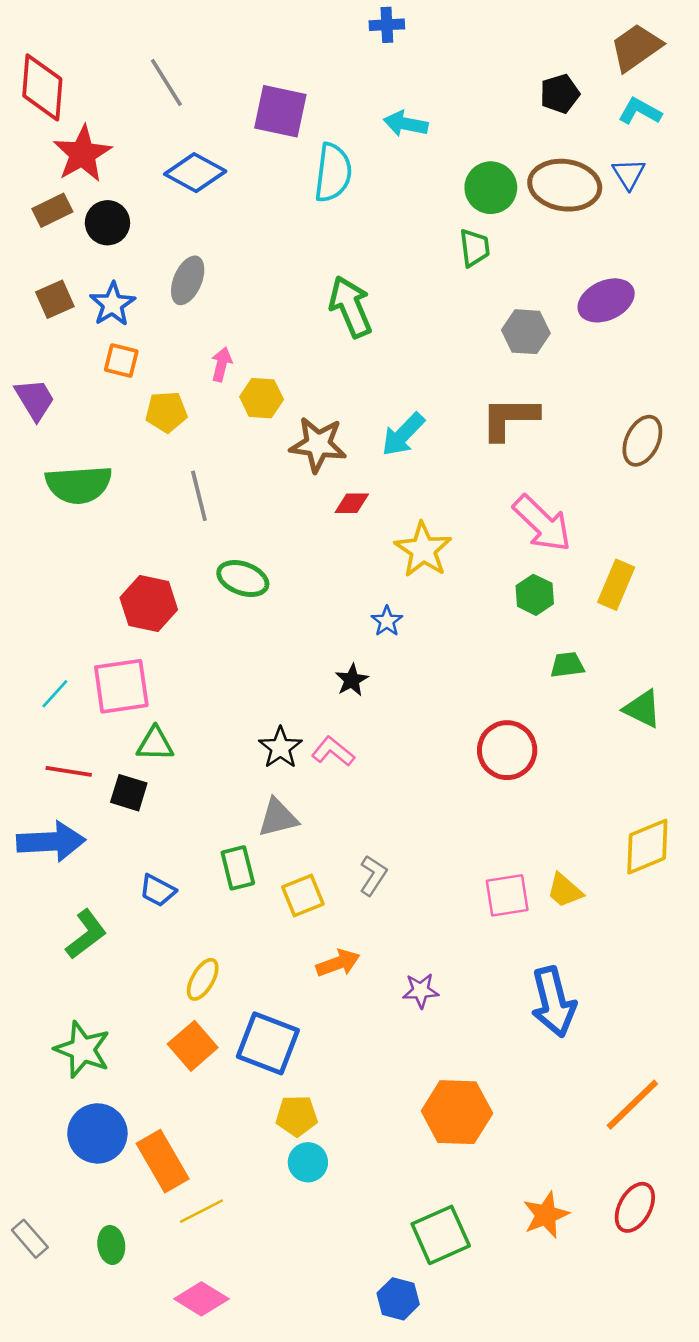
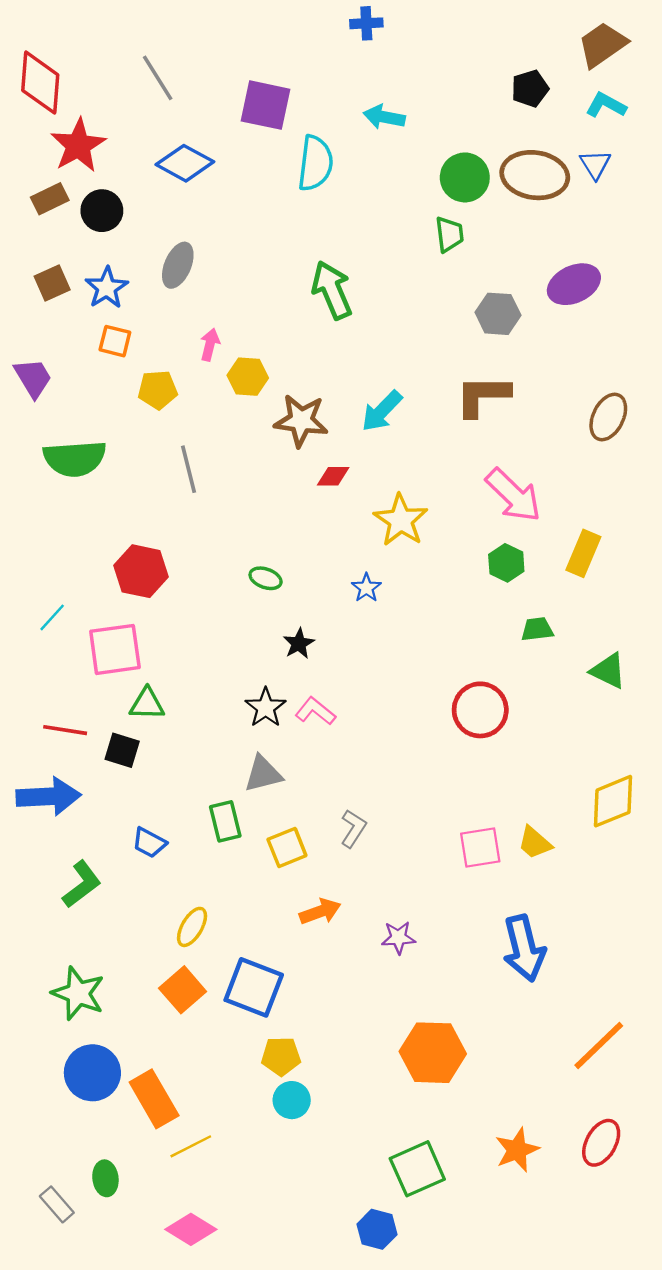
green ellipse: (243, 579) -> (266, 578), moved, size x0.7
black star: (352, 680) -> (299, 644), moved
cyan line: (55, 694) -> (52, 617), moved
gray rectangle: (30, 1239) -> (57, 1204), moved

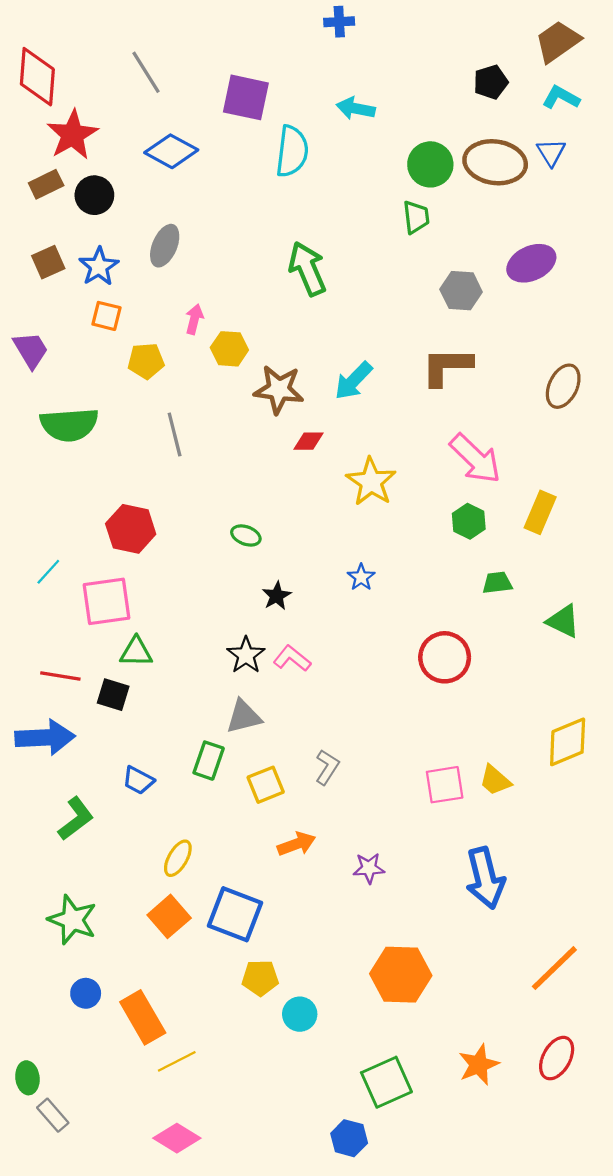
blue star: (366, 588) -> (361, 577), moved
green rectangle: (225, 821) -> (209, 761), turned 33
blue circle: (92, 1073) -> (86, 993), size x0.6
cyan circle: (292, 1100) -> (300, 1014), moved
green ellipse: (105, 1178) -> (27, 1078), moved

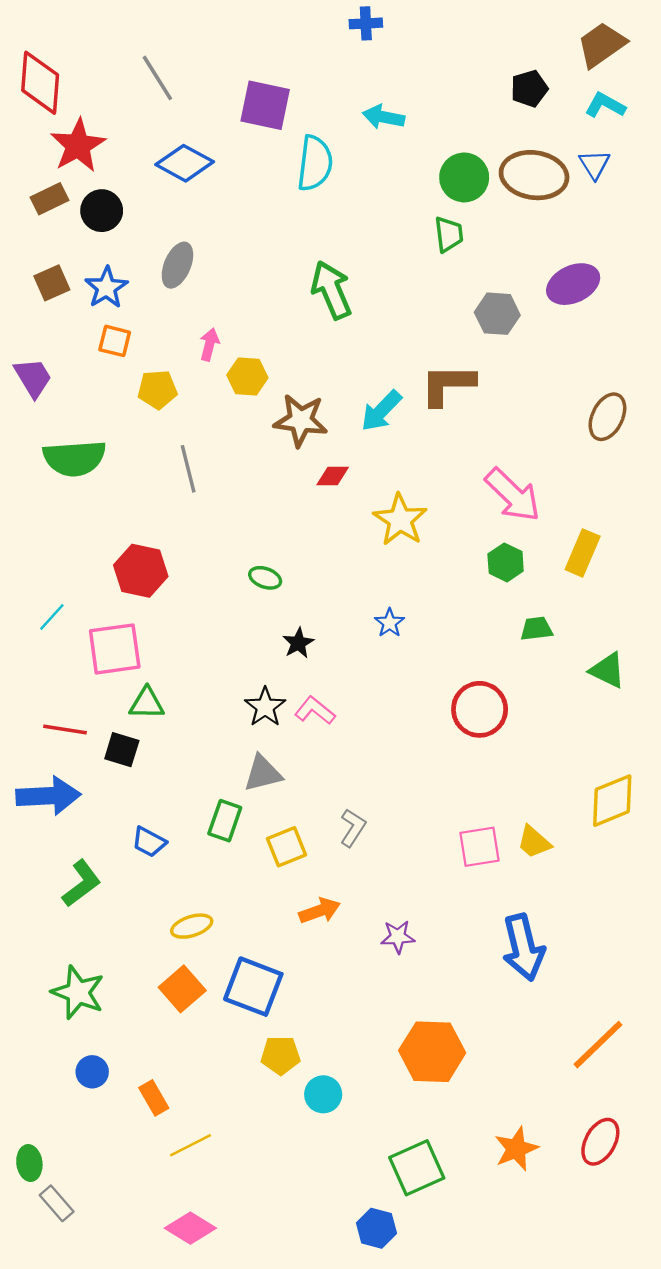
brown L-shape: (447, 366) -> (448, 385), moved
yellow ellipse: (178, 858) -> (192, 926), turned 42
orange rectangle: (143, 1017) -> (154, 1098), size x0.6

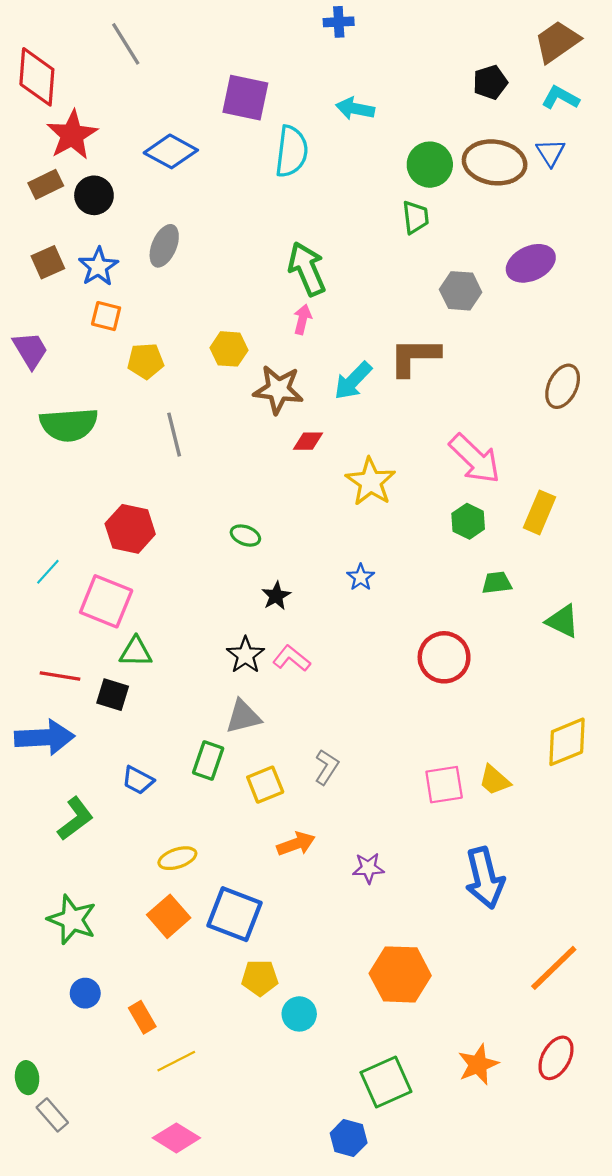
gray line: (157, 78) -> (126, 44), moved
pink arrow: (209, 344) -> (302, 319), moved
pink square: (115, 649) -> (106, 601), turned 30

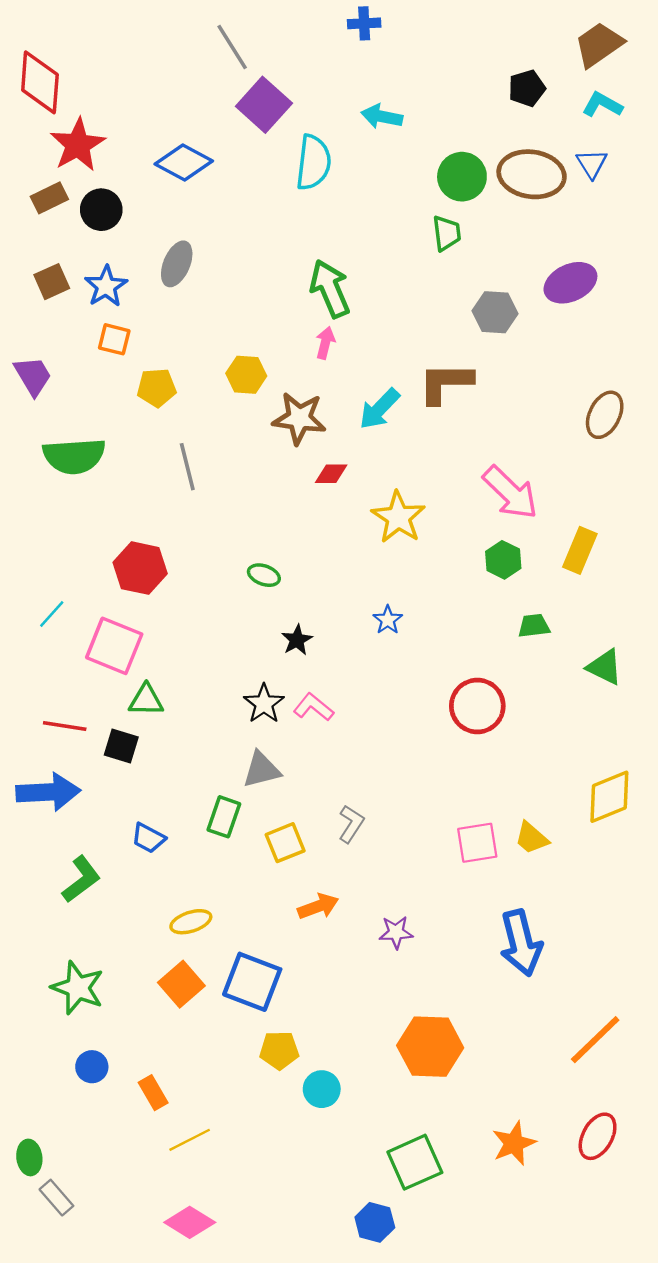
gray line: (126, 44) -> (232, 47), moved
purple square: (245, 98) -> (264, 105), turned 30

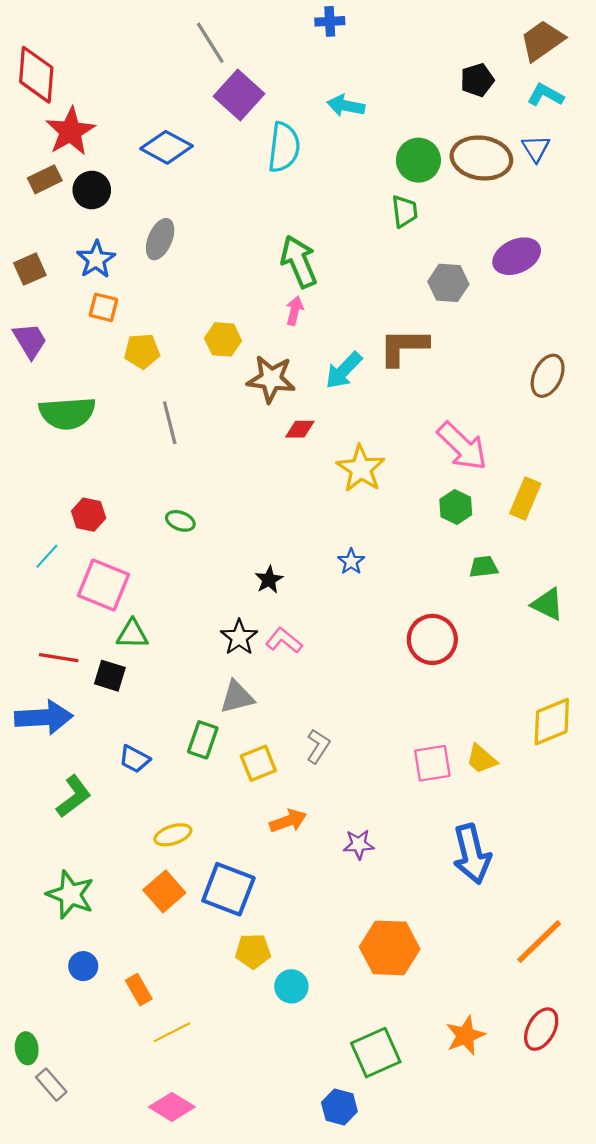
brown square: (52, 282) -> (30, 269), moved
red hexagon: (140, 568) -> (89, 515), moved, size x0.7
green ellipse: (264, 575) -> (180, 521), moved

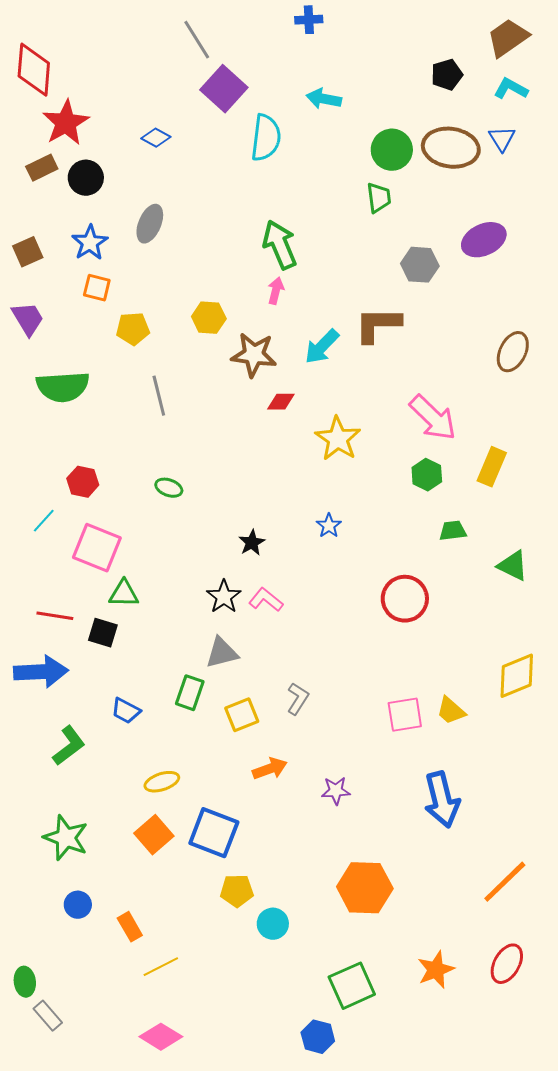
blue diamond: (166, 147) -> (156, 138), size x0.6

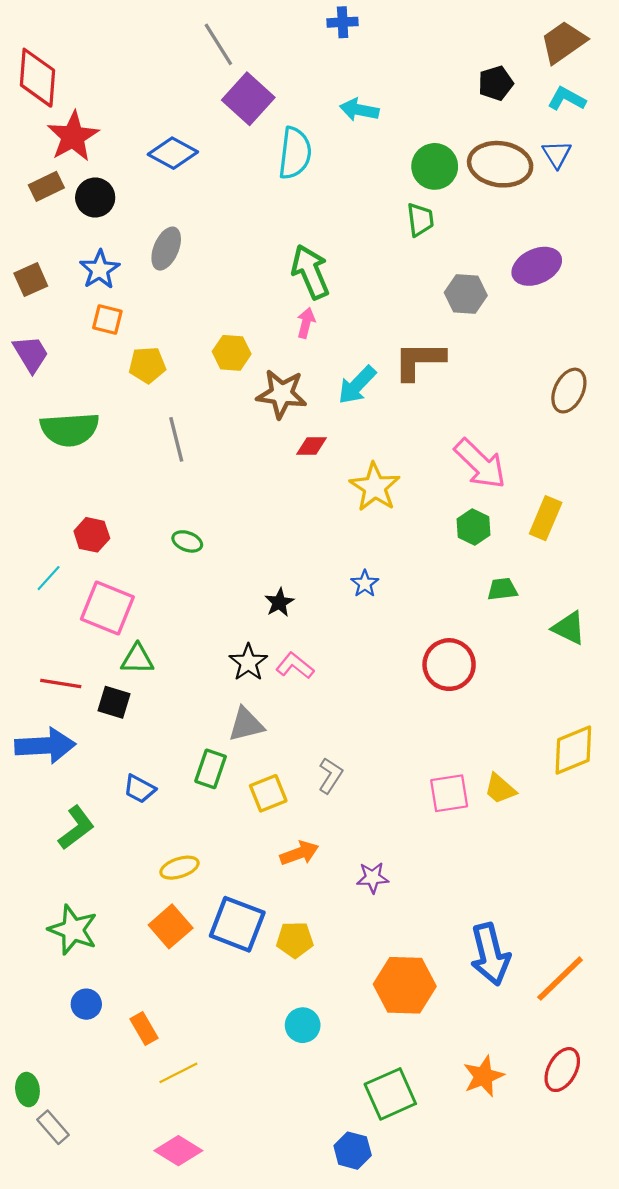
blue diamond: (156, 138) -> (173, 153), size x1.5
blue arrow: (442, 800) -> (490, 954), moved
yellow pentagon: (237, 891) -> (295, 940), moved

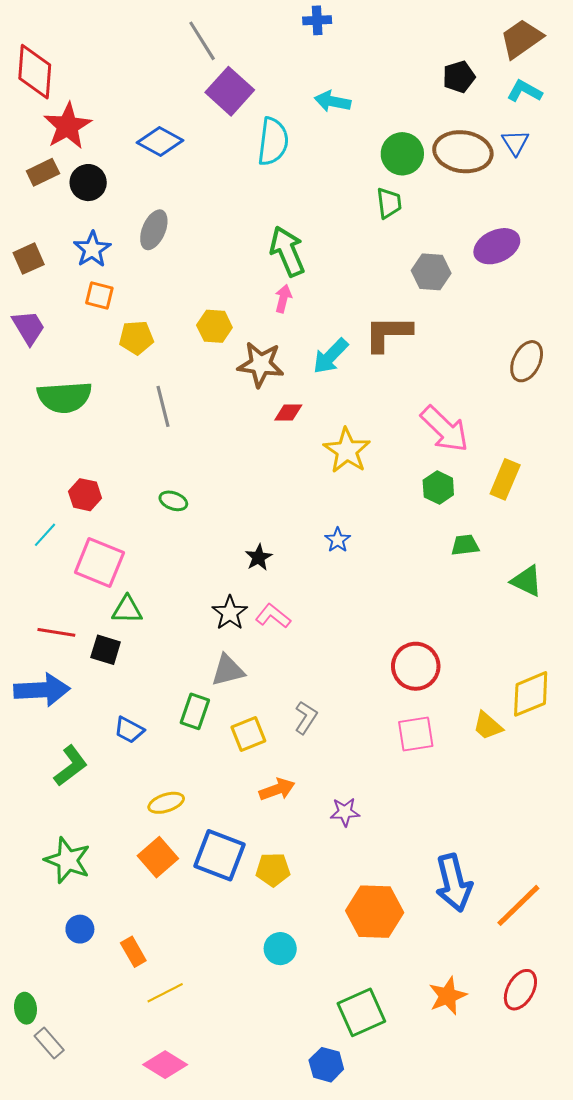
red circle: (449, 665) -> (416, 666), moved
yellow trapezoid: (500, 789) -> (488, 726), moved

